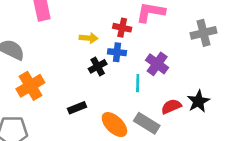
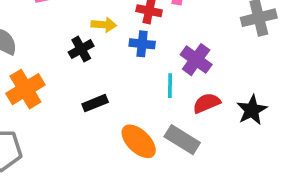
black cross: (98, 66) -> (81, 49), moved
red semicircle: (171, 106) -> (207, 103), moved
black rectangle: (77, 108) -> (95, 103), moved

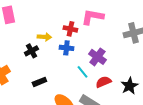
cyan line: (170, 86) -> (82, 72), turned -40

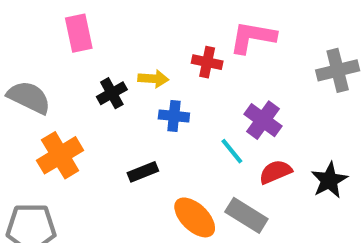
blue cross: (66, 48) -> (174, 116), moved
black cross: (31, 51) -> (112, 93), moved

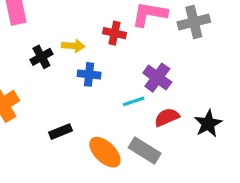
gray cross: (338, 70) -> (194, 22), moved
cyan line: (232, 151) -> (134, 101), turned -70
black rectangle: (143, 172) -> (61, 132), moved

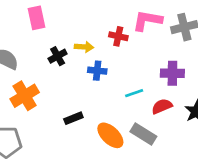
purple cross: (157, 78) -> (172, 73), moved, turned -35

